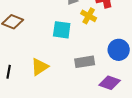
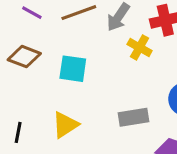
cyan square: (62, 30) -> (73, 69), moved

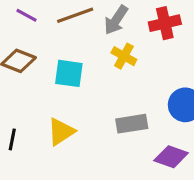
yellow cross: (140, 47) -> (124, 56), moved

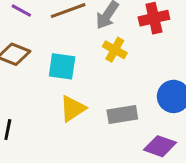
yellow triangle: (61, 132) -> (73, 109), moved

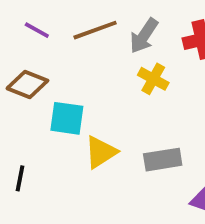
cyan square: (62, 66) -> (67, 118), moved

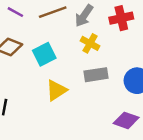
cyan square: (67, 118) -> (44, 54), moved, turned -35
gray rectangle: (163, 160) -> (96, 75), moved

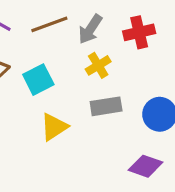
yellow cross: (90, 43) -> (98, 65), turned 30

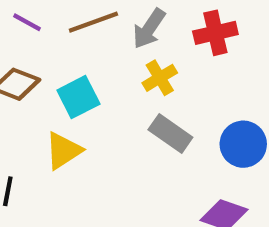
gray rectangle: (106, 106) -> (170, 133), turned 44
yellow triangle: (54, 127) -> (63, 151), moved

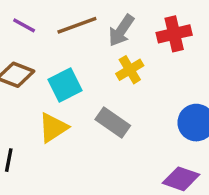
gray rectangle: (170, 133) -> (113, 123), moved

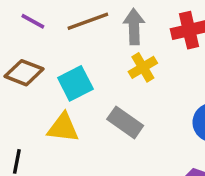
gray arrow: (121, 30) -> (134, 27), turned 144
yellow triangle: (53, 128) -> (63, 128), turned 40

